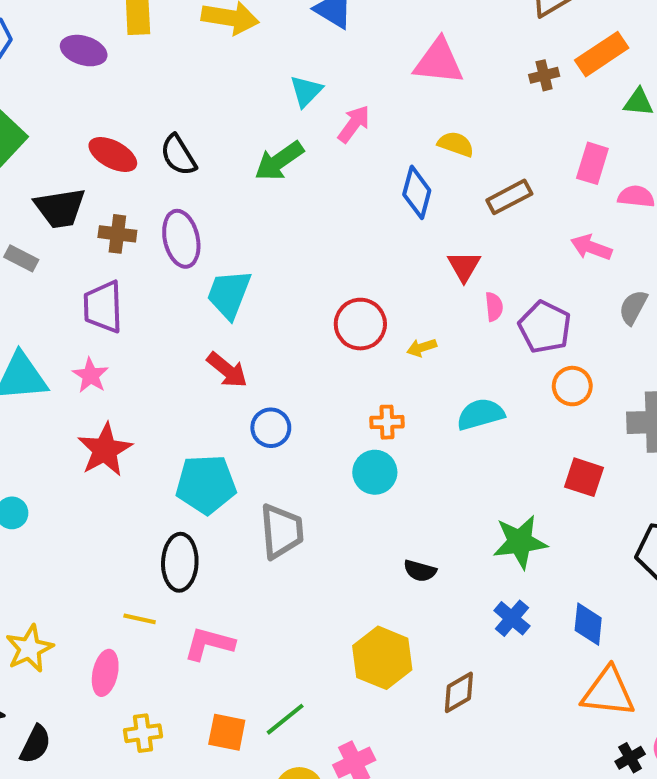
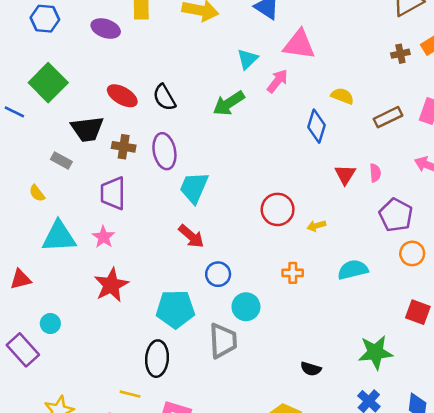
pink triangle: (439, 62) -> (299, 45), moved
brown rectangle: (509, 197) -> (388, 117), moved
pink semicircle: (494, 307) -> (375, 173), moved
cyan circle: (375, 472) -> (246, 307), moved

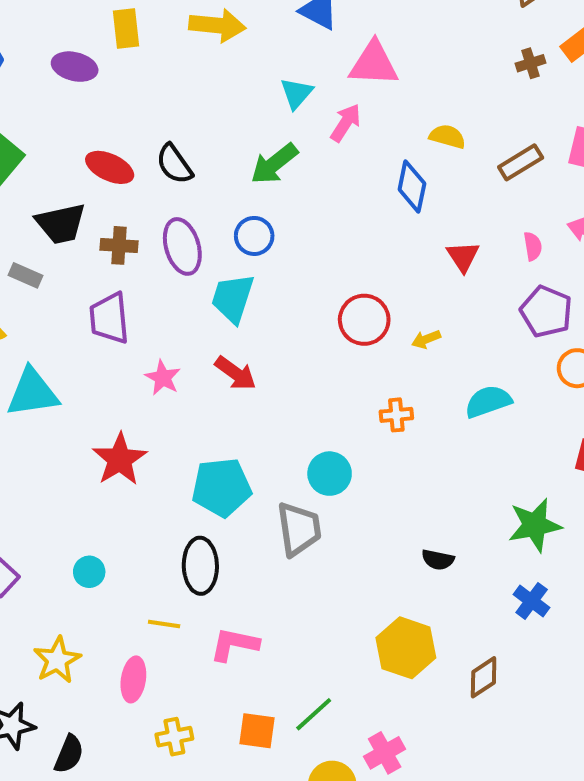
pink semicircle: (375, 173) -> (533, 246), moved
pink star: (103, 237) -> (163, 378), moved
blue circle: (218, 274) -> (254, 236), moved
cyan circle: (50, 324) -> (89, 572), moved

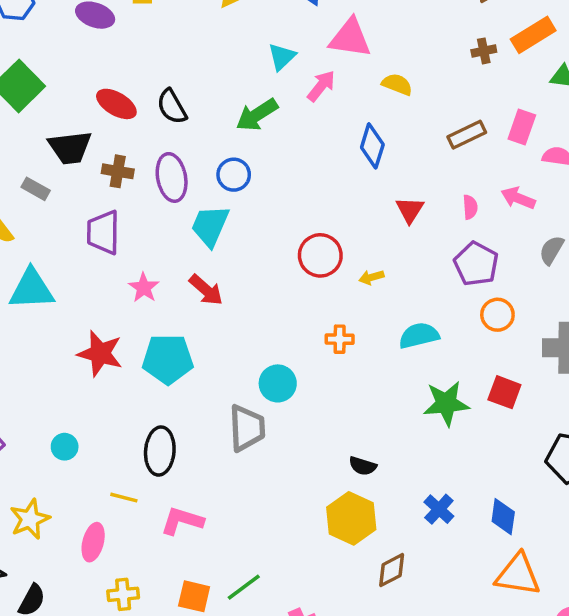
yellow semicircle: (447, 136) -> (397, 84), moved
red star: (120, 459) -> (100, 354), turned -30
cyan pentagon: (222, 487) -> (168, 359), moved
green star: (535, 525) -> (446, 403), moved
yellow hexagon: (406, 648) -> (351, 518), moved

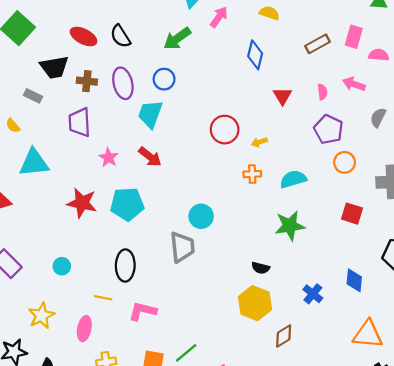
orange cross: (340, 339) -> (252, 174), moved
green star: (446, 403) -> (290, 226), moved
blue diamond: (503, 517) -> (354, 280), moved

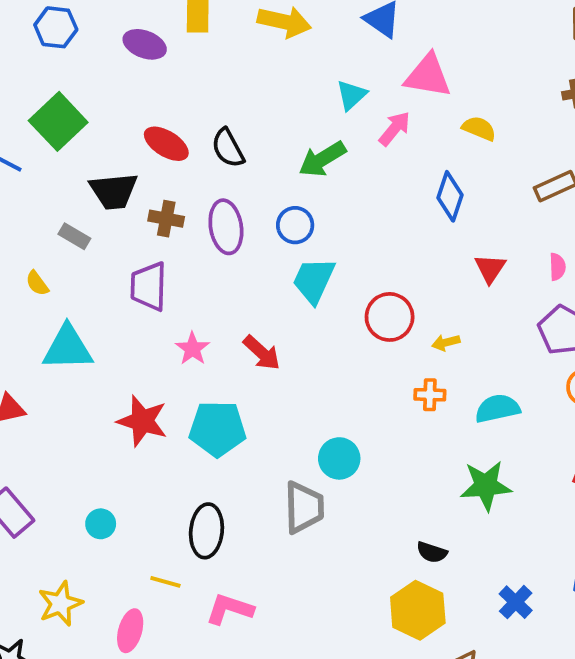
cyan trapezoid: (150, 114) -> (314, 280), moved

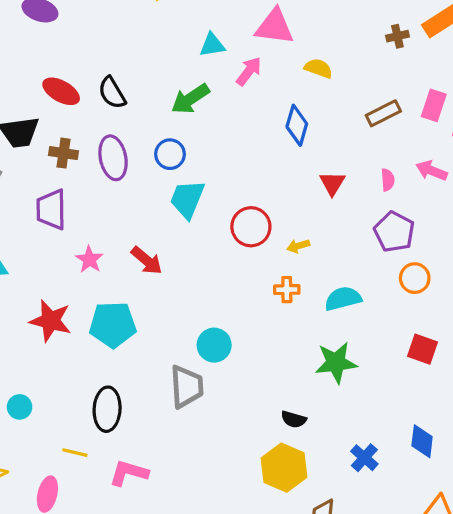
cyan triangle: (351, 95) -> (212, 45), turned 36

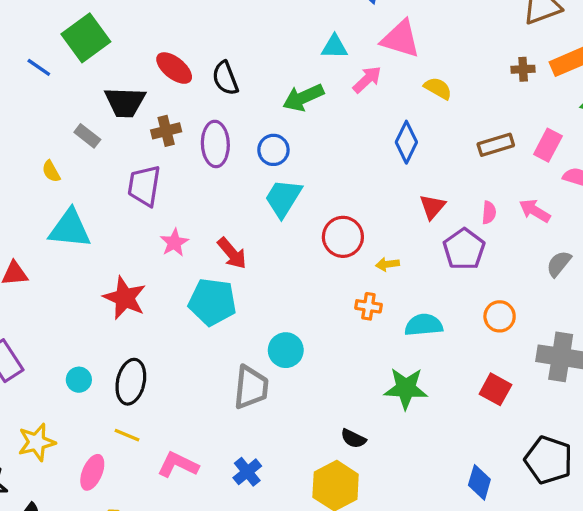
brown cross: (64, 153) -> (166, 131), turned -32
purple pentagon: (394, 232) -> (464, 249), moved
cyan pentagon: (113, 325) -> (212, 302), moved
black ellipse: (107, 409) -> (131, 382), moved
blue cross: (364, 458) -> (247, 472), moved

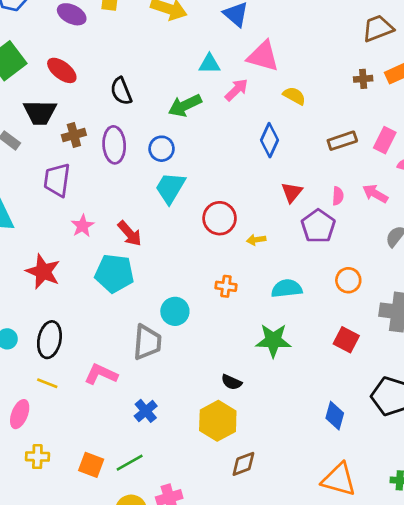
red ellipse: (174, 68) -> (62, 70), moved
orange cross: (368, 306) -> (226, 286), moved
pink L-shape: (178, 465) -> (101, 374), moved

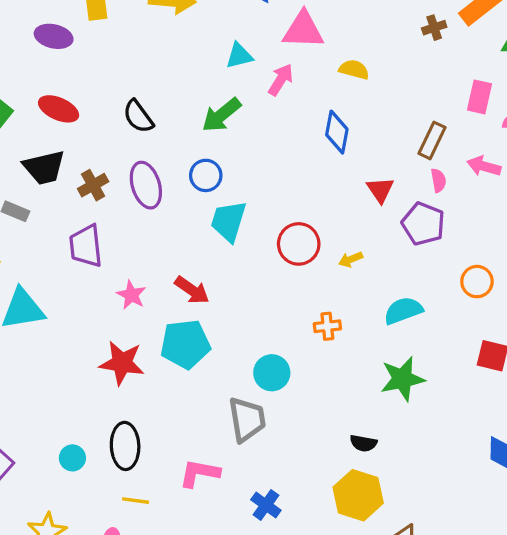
brown rectangle: (342, 141) -> (432, 140), moved, turned -32
red star: (43, 272) -> (122, 363), moved

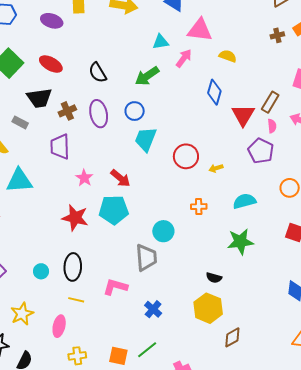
red triangle: (380, 190) -> (243, 115), moved, size x1.4

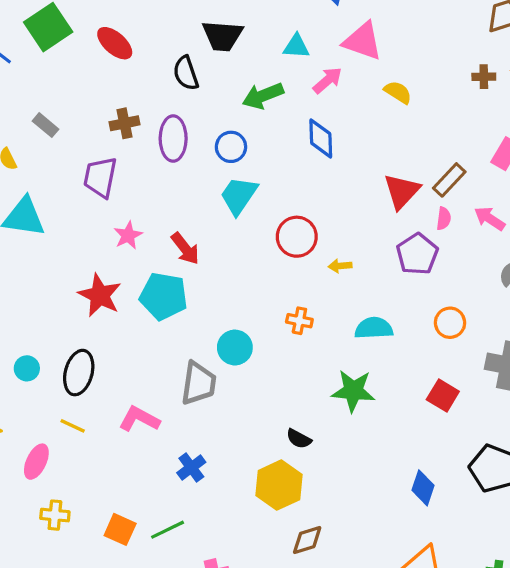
blue diamond: (214, 92) -> (321, 138), moved, turned -30
black trapezoid: (39, 98) -> (222, 36), moved

